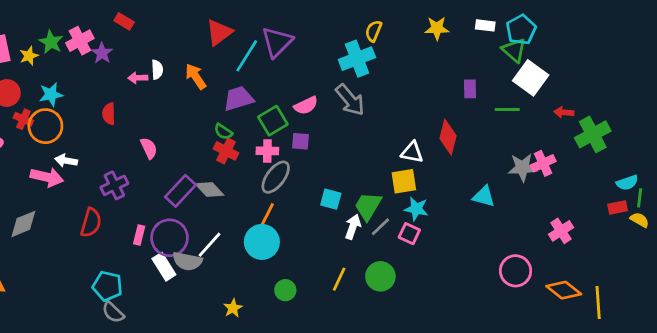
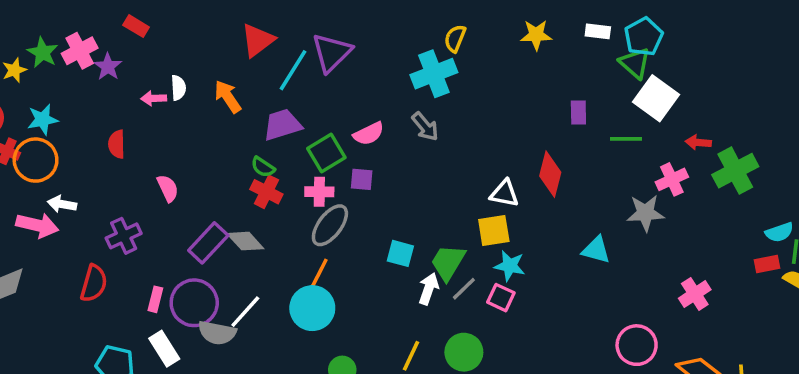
gray arrow: (350, 100) -> (425, 127), size x0.7
pink cross: (543, 163) -> (672, 179), moved
white rectangle: (164, 267) -> (164, 349), moved

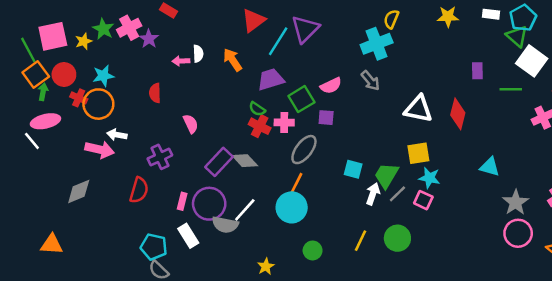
pink cross: (319, 192) -> (284, 122), moved
white triangle: (504, 194) -> (418, 109), moved, size x1.4
gray star: (645, 213) -> (516, 202), moved, turned -30

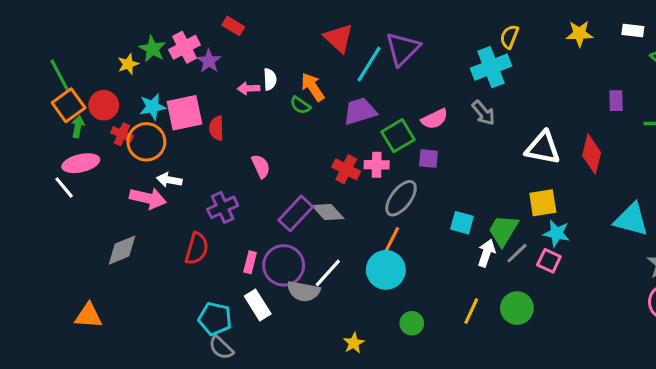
red triangle: (253, 20) -> (339, 38), turned -40
pink square: (53, 36) -> (185, 113), moved
green semicircle: (257, 109) -> (300, 105), moved
cyan triangle: (490, 167) -> (631, 220), size x1.4

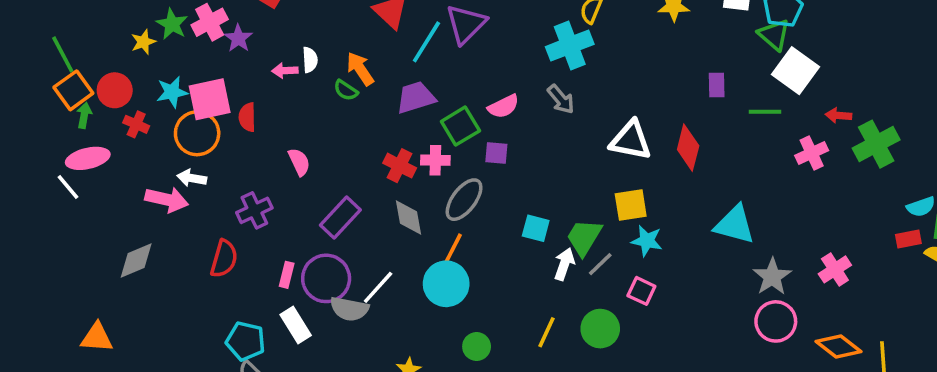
orange circle: (146, 142) -> (197, 133), moved
gray diamond: (328, 212) -> (408, 217), moved, turned 32
pink square: (549, 261) -> (641, 291), moved

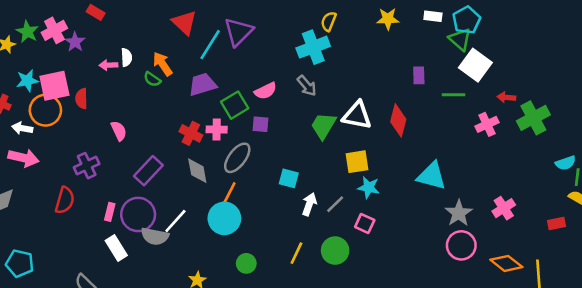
white arrow: (192, 178) -> (22, 128), moved
green trapezoid: (584, 237) -> (323, 126), moved
red rectangle: (908, 239) -> (557, 223), moved
cyan pentagon: (245, 341) -> (20, 263), moved

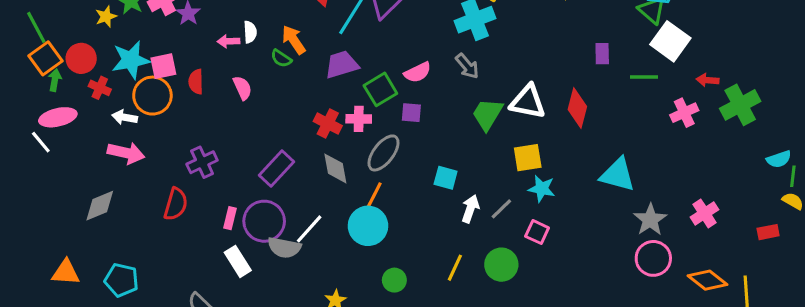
cyan star: (27, 81) -> (131, 60), size x1.4
pink square: (54, 86) -> (163, 66), size x0.7
pink semicircle: (119, 131) -> (242, 88), moved

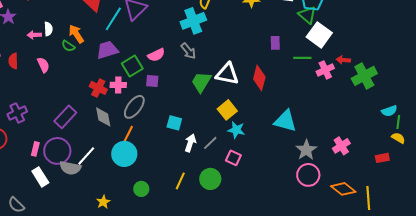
pink cross: (684, 113) -> (325, 70), moved
yellow square: (528, 158) -> (227, 110), turned -30

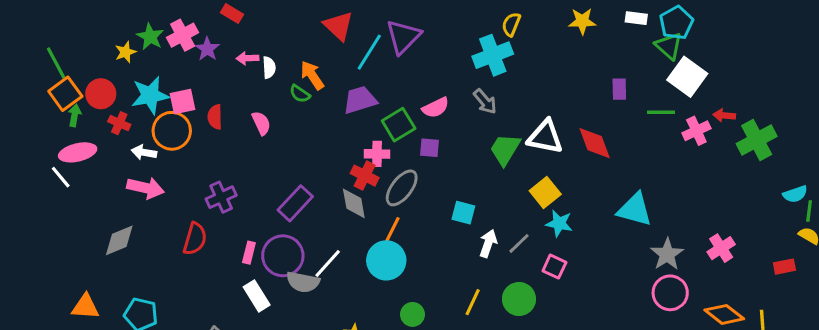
pink arrow: (34, 35) -> (247, 58), moved
red diamond: (259, 78) -> (595, 143), turned -35
red cross: (98, 88) -> (365, 176), moved

